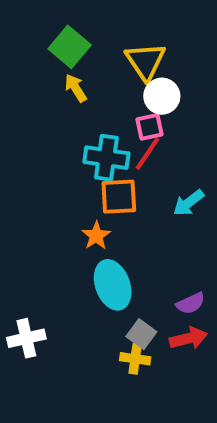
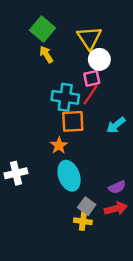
white cross: (26, 338) -> (16, 173), moved

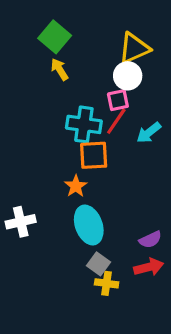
yellow triangle: (89, 38) -> (134, 48), moved, turned 40
cyan arrow: (116, 125) -> (149, 133), moved
gray square: (87, 206) -> (98, 264), moved

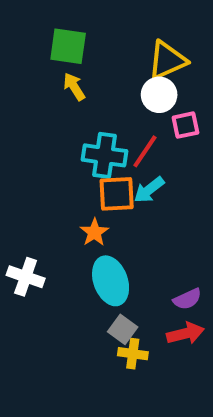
green square: (55, 37) -> (68, 46), turned -32
pink square: (118, 100) -> (185, 125), moved
cyan arrow: (149, 133) -> (149, 190), moved
white cross: (21, 222) -> (26, 277), turned 32

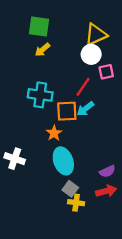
yellow arrow: (74, 87) -> (42, 50), turned -98
cyan cross: (104, 155) -> (40, 95), moved

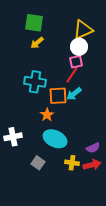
pink square: (106, 72) -> (76, 62), moved
white cross: (15, 159) -> (13, 137), turned -30
cyan ellipse: (63, 161) -> (55, 139), turned -45
gray square: (70, 189) -> (38, 163), moved
yellow cross: (76, 203) -> (72, 163), moved

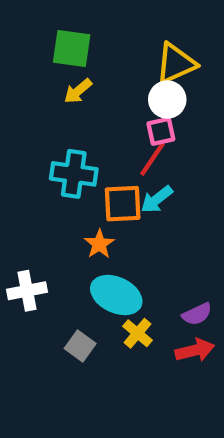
yellow cross: (72, 163) -> (137, 333), moved, turned 32

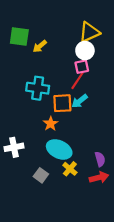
green square: (72, 49) -> (19, 37), moved
purple semicircle: (197, 314) -> (100, 159), turned -80

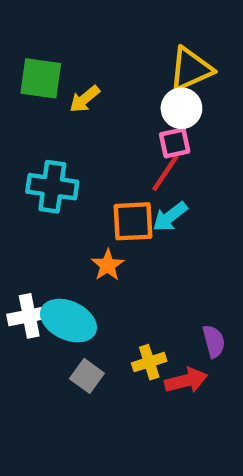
cyan cross: (38, 88) -> (52, 187), moved
cyan ellipse: (59, 149) -> (68, 321), moved
yellow cross: (70, 169) -> (149, 362), turned 32
red arrow: (99, 177) -> (186, 381), moved

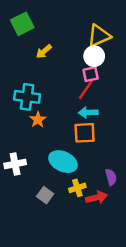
green square: (41, 78) -> (22, 24), moved, turned -35
cyan arrow: (170, 217) -> (88, 112), turned 36
orange square: (133, 221) -> (85, 133), moved
orange star: (108, 265) -> (38, 120), moved
cyan ellipse: (68, 321) -> (63, 162), moved

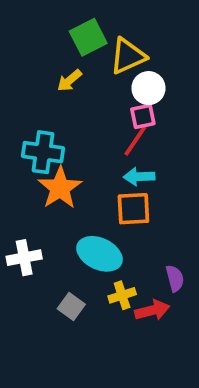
green square: (22, 24) -> (88, 37), moved
yellow triangle: (99, 36) -> (128, 56), moved
orange star: (38, 120) -> (60, 188), size x1.6

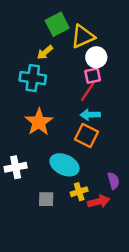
cyan cross: (43, 152) -> (33, 78), moved
orange square: (133, 209) -> (87, 135), turned 30
gray square: (71, 307) -> (46, 199), turned -35

